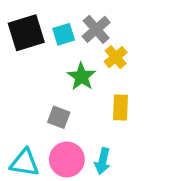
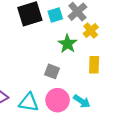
cyan arrow: (103, 161) -> (82, 101), turned -70

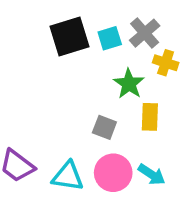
yellow cross: (91, 30) -> (166, 63), turned -32
yellow rectangle: (94, 65) -> (150, 117), moved

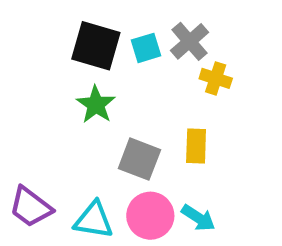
black square: (70, 37) -> (96, 46), turned 33
green star: (129, 84) -> (96, 105), moved
gray square: (104, 127) -> (139, 159), size x1.4

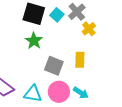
cyan square: (146, 48) -> (57, 15), turned -32
yellow cross: (216, 78) -> (89, 29), turned 32

